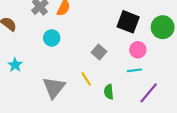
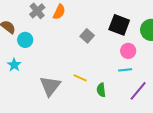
cyan circle: (52, 38) -> (25, 40), moved
gray square: (99, 52) -> (87, 36), moved
yellow line: (86, 79) -> (80, 78), turned -32

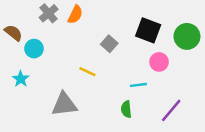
cyan line: (125, 70) -> (138, 85), moved
yellow line: (80, 78) -> (87, 72), moved
gray triangle: (50, 86) -> (64, 104), turned 45

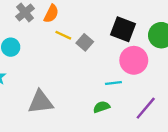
pink circle: (159, 62) -> (134, 60), size x1.5
yellow line: (87, 72) -> (63, 35), moved
green semicircle: (126, 109) -> (101, 107), turned 77

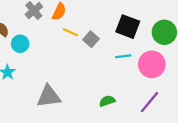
pink circle: (134, 60) -> (152, 64), moved
cyan line: (113, 83) -> (123, 56), moved

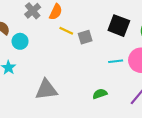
gray square: (91, 39) -> (85, 37), turned 32
cyan line: (123, 56) -> (116, 61), moved

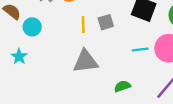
yellow line: (66, 31) -> (83, 25), moved, turned 64
gray triangle: (46, 90) -> (86, 61), moved

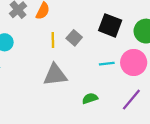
gray square: (106, 22) -> (74, 38), turned -32

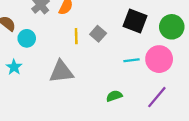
gray triangle: (55, 75) -> (61, 72), moved

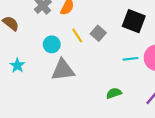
yellow line: (76, 36) -> (77, 36), turned -32
cyan circle: (27, 38) -> (52, 44), moved

